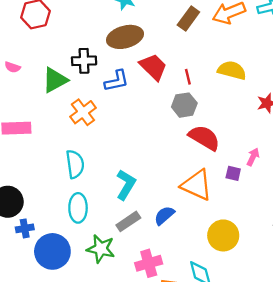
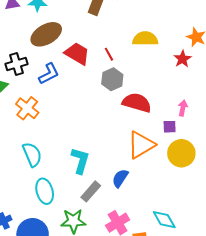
orange triangle: (197, 185) -> (141, 145), turned -40
yellow circle: (223, 235) -> (181, 153), moved

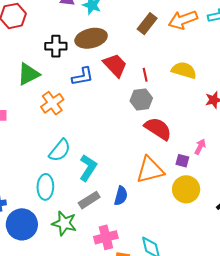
black cross: (17, 64) -> (56, 46), moved
cyan semicircle: (32, 154) -> (60, 150), moved, turned 45
blue semicircle: (120, 178) -> (121, 196), turned 144

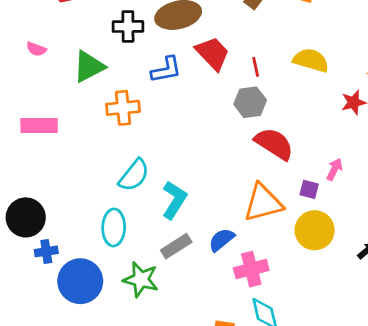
orange cross: (52, 103) -> (123, 108), turned 30
blue semicircle: (121, 196) -> (221, 240), turned -144
pink cross: (106, 237) -> (251, 269), moved

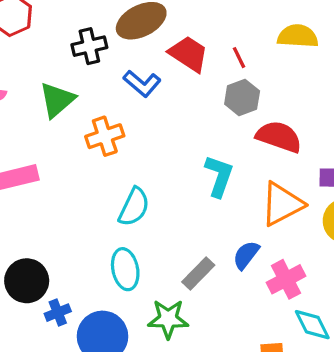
blue L-shape: (166, 70) -> (142, 83), turned 64
cyan L-shape: (174, 200) -> (219, 176), moved

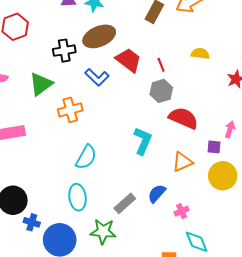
yellow semicircle: (298, 36) -> (200, 54), size x0.7
orange triangle: (282, 204) -> (182, 162), size x0.7
pink cross: (286, 279) -> (182, 211), size x0.6
blue cross: (58, 313) -> (32, 222), turned 35

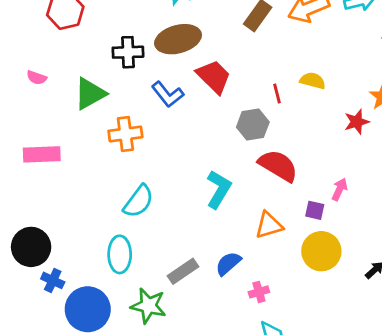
red line: (161, 65) -> (277, 94), moved

